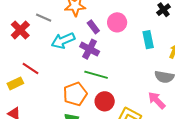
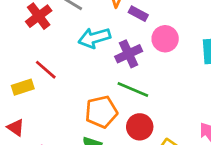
pink circle: (117, 22) -> (165, 39), moved
purple rectangle: (93, 27) -> (138, 14), moved, turned -32
purple cross: (90, 49) -> (129, 54), turned 30

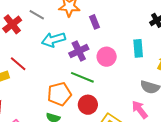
purple rectangle: (138, 14) -> (94, 22), moved, turned 40
pink circle: (165, 39) -> (107, 57), moved

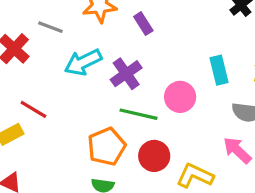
cyan rectangle: (138, 48) -> (219, 70), moved
pink circle: (107, 57) -> (180, 97), moved

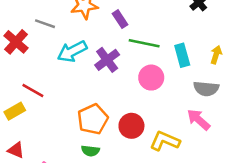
green line: (138, 114) -> (144, 43), moved

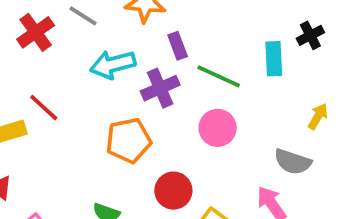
purple rectangle: (120, 19) -> (178, 46), moved
cyan rectangle: (182, 55) -> (274, 59), moved
orange pentagon: (93, 119) -> (128, 140), moved

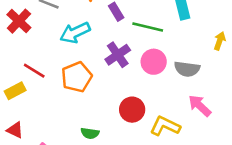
purple cross: (160, 88) -> (118, 55), moved
orange pentagon: (128, 140) -> (77, 77), moved
gray semicircle: (293, 162) -> (187, 69), moved

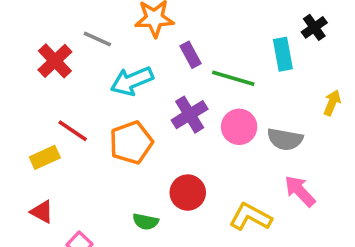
red circle: (132, 110) -> (188, 193), moved

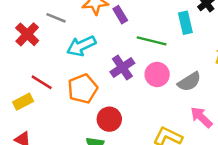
purple rectangle: (191, 55) -> (120, 15), moved
gray semicircle: (285, 139) -> (189, 82), turned -40
red circle: (188, 193) -> (109, 119), moved

